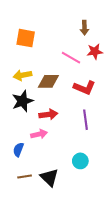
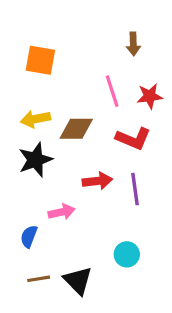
red star: (95, 51) -> (150, 96), moved
pink line: (71, 58) -> (112, 91), turned 42
red arrow: (48, 114) -> (97, 181), moved

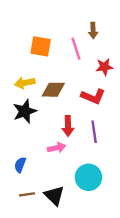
orange square: (40, 60) -> (41, 46), moved
pink line: (112, 91) -> (76, 49), moved
red arrow: (97, 181) -> (68, 126), turned 96
pink arrow: (62, 212) -> (57, 148), moved
cyan circle: (127, 254) -> (88, 177), size x1.5

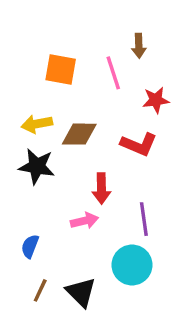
black star: (25, 111) -> (37, 166), turned 30
purple line: (94, 132) -> (144, 219), moved
brown line: (27, 194) -> (40, 290), turned -56

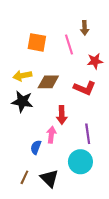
pink arrow: (84, 221) -> (51, 135), turned -70
blue semicircle: (30, 246) -> (36, 147), moved

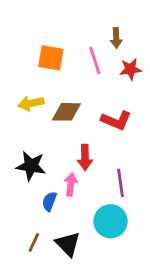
red star: (95, 61) -> (130, 69), moved
black star: (22, 102) -> (31, 166), moved

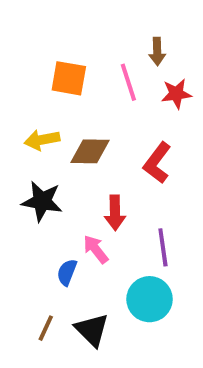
red L-shape: (116, 120) -> (157, 163), turned 104
black star: (31, 166) -> (42, 201), moved
pink arrow: (71, 184) -> (96, 249), turned -45

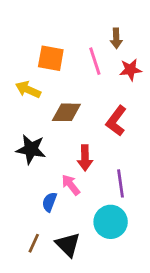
yellow arrow: (42, 140) -> (28, 90), moved, turned 35

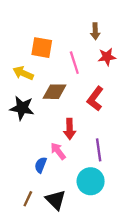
pink line: (95, 61) -> (74, 63), moved
black star: (31, 149) -> (22, 108), moved

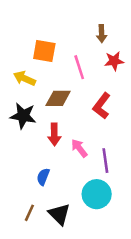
red arrow: (70, 129) -> (54, 134), moved
pink arrow: (58, 151) -> (79, 148), moved

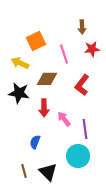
orange square: (44, 51) -> (36, 41), turned -36
brown line: (29, 213) -> (24, 171), turned -40

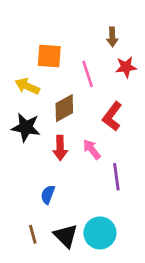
orange square: (36, 41) -> (49, 56), turned 30
brown diamond: (47, 79) -> (64, 108), turned -30
pink arrow: (64, 119) -> (92, 149), moved
cyan circle: (78, 156) -> (100, 233), moved

